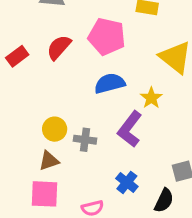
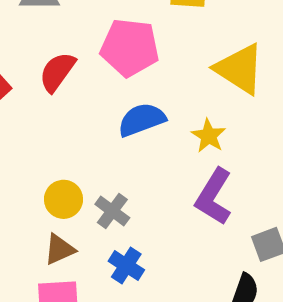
purple L-shape: (130, 129) -> (214, 197), moved
gray cross: (85, 140) -> (112, 211), turned 35
blue cross: (127, 182) -> (126, 265), moved

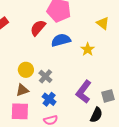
yellow triangle: (239, 69) -> (103, 23), size x0.6
red semicircle: (57, 72) -> (38, 28), moved
purple L-shape: (214, 197) -> (84, 92), moved

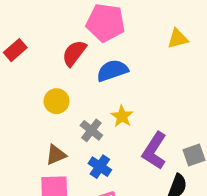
yellow triangle: (103, 23) -> (178, 39), turned -48
yellow star: (88, 49) -> (122, 116), moved
yellow circle: (26, 70) -> (56, 101), moved

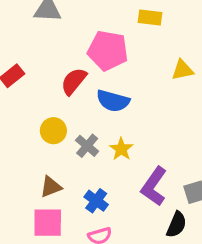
blue semicircle: (112, 71) -> (113, 101), turned -148
gray cross: (91, 130) -> (87, 146), moved

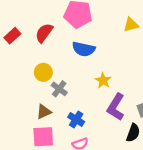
red semicircle: (74, 81) -> (44, 33), moved
gray cross: (87, 146) -> (59, 89), moved
yellow star: (121, 149) -> (103, 80), moved

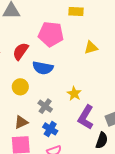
yellow triangle: (131, 25) -> (91, 48), moved
blue semicircle: (84, 49) -> (43, 68), moved
gray cross: (59, 89) -> (45, 106), moved

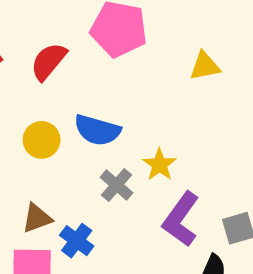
blue semicircle: (43, 68) -> (97, 130), moved
gray cross: (45, 106) -> (116, 185), moved
blue cross: (50, 129) -> (77, 241), moved

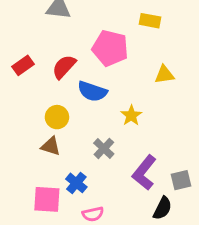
blue semicircle: (97, 130) -> (92, 91), moved
yellow star: (159, 165) -> (131, 115), moved
brown triangle: (37, 218) -> (51, 146), moved, turned 35

